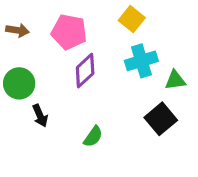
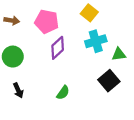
black arrow: (40, 116) -> (18, 90), moved

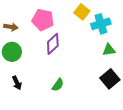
brown arrow: (12, 20) -> (11, 27), moved
cyan cross: (96, 41) -> (101, 24), moved
black square: (109, 81) -> (110, 79), moved

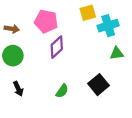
yellow square: (82, 12) -> (88, 13), turned 35
black square: (110, 79) -> (98, 85), moved

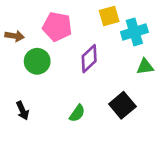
purple diamond: (57, 47) -> (89, 59), moved
green circle: (13, 56) -> (37, 61), moved

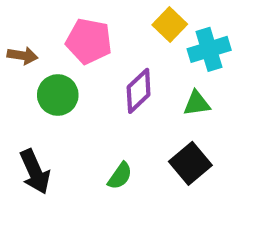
yellow square: (109, 16) -> (170, 25), turned -30
green triangle: (145, 67) -> (197, 103), moved
black arrow: (23, 111) -> (35, 172), size x1.5

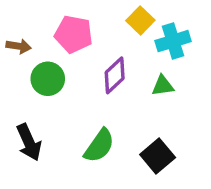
black square: (190, 163) -> (158, 156), moved
green semicircle: (120, 176) -> (99, 146), size x1.5

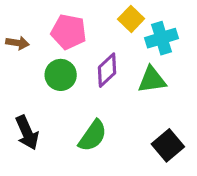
green circle: (48, 79) -> (61, 75), moved
green triangle: (163, 86) -> (152, 80), size x1.4
black square: (158, 156) -> (168, 145), moved

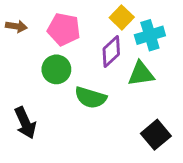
brown arrow: (17, 43) -> (16, 26), moved
purple diamond: (107, 70) -> (111, 52), moved
green semicircle: (93, 136) -> (91, 98), moved, turned 72

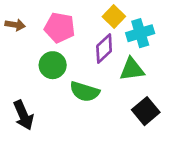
black square: (156, 135) -> (146, 111), moved

